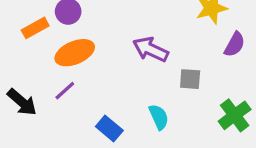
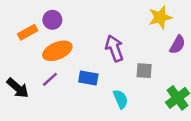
purple arrow: (151, 49) -> (114, 48), turned 45
blue rectangle: (109, 129) -> (88, 78), moved, turned -30

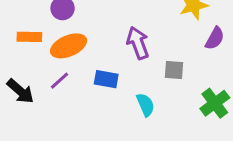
orange rectangle: (28, 32) -> (29, 37), moved, turned 30

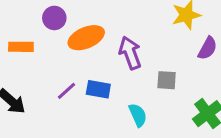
orange ellipse: (69, 46) -> (86, 38), moved
purple line: (59, 81) -> (66, 91), moved

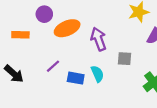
blue rectangle: (98, 89) -> (76, 78), moved
cyan semicircle: (138, 115) -> (97, 74), moved

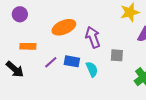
purple circle: (44, 14) -> (20, 14), moved
orange rectangle: (20, 35) -> (28, 46), moved
blue rectangle: (76, 78) -> (72, 61), moved

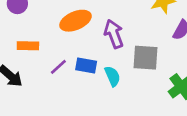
gray square: (117, 55) -> (146, 58), size x1.5

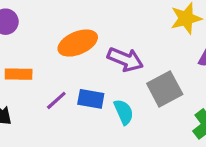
purple arrow: (114, 34) -> (125, 59), turned 132
gray square: (146, 58) -> (165, 89), turned -32

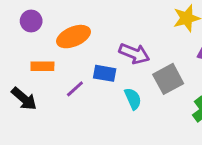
orange ellipse: (78, 43) -> (74, 37), moved
blue rectangle: (91, 99) -> (105, 73), moved

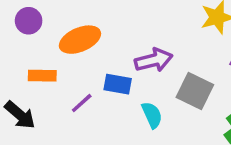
purple arrow: (134, 54) -> (154, 60), turned -36
gray square: (168, 79) -> (195, 91), turned -36

